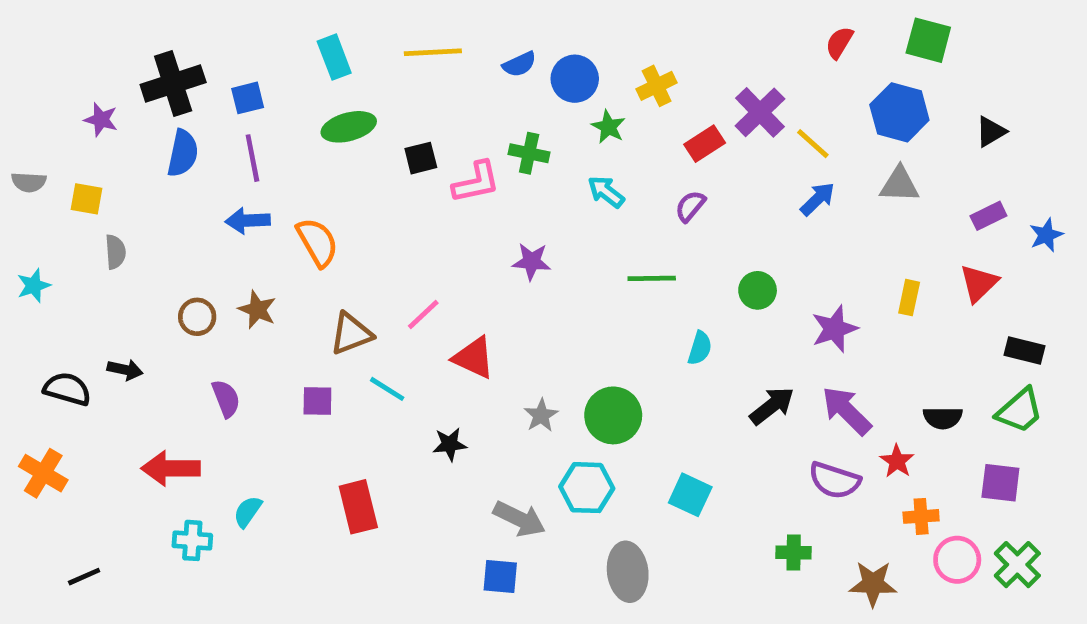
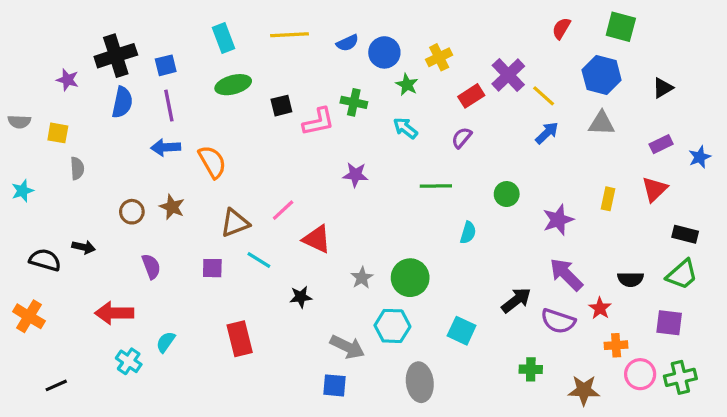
black arrow: (772, 406) -> (516, 300), moved
cyan cross: (192, 540) -> (129, 361), turned 30
green cross: (1017, 565) -> (680, 377), turned 32

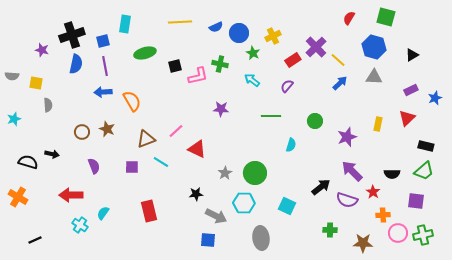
cyan rectangle: (224, 38) -> (125, 24), moved, turned 30
black star: (301, 297) -> (196, 194), moved

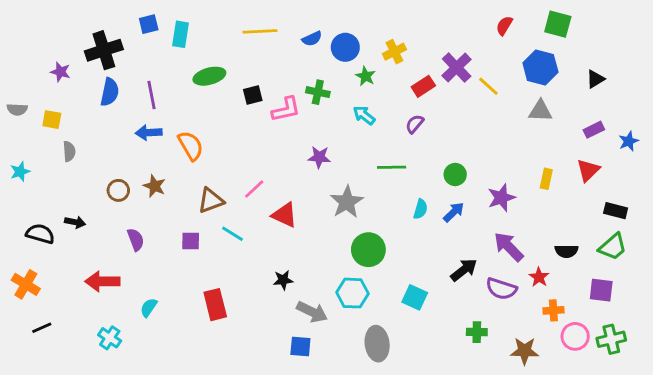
blue square: (103, 41) -> (149, 24), moved
blue arrow: (340, 83) -> (454, 212), moved
gray star: (225, 173) -> (347, 202), moved, size x1.6
cyan cross: (80, 225) -> (110, 338), moved
black line: (35, 240) -> (42, 328), moved

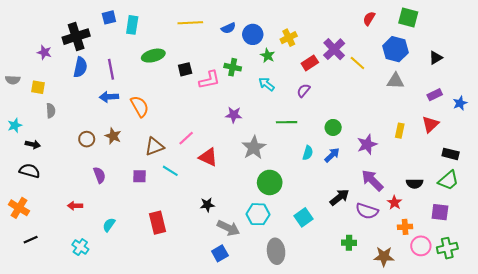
black arrow: (75, 222) -> (33, 144), moved
red arrow: (102, 281) -> (75, 206), size x0.6
cyan square: (415, 297) -> (304, 217), turned 30
blue square: (300, 347) -> (220, 253), turned -35

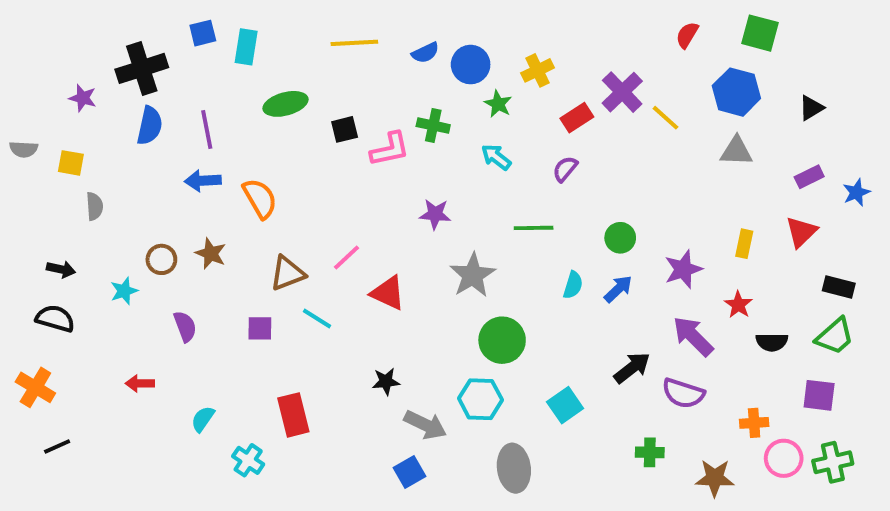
cyan star: (15, 125) -> (124, 291), moved
red star: (394, 203) -> (738, 305), moved
cyan cross: (80, 247) -> (248, 460), moved

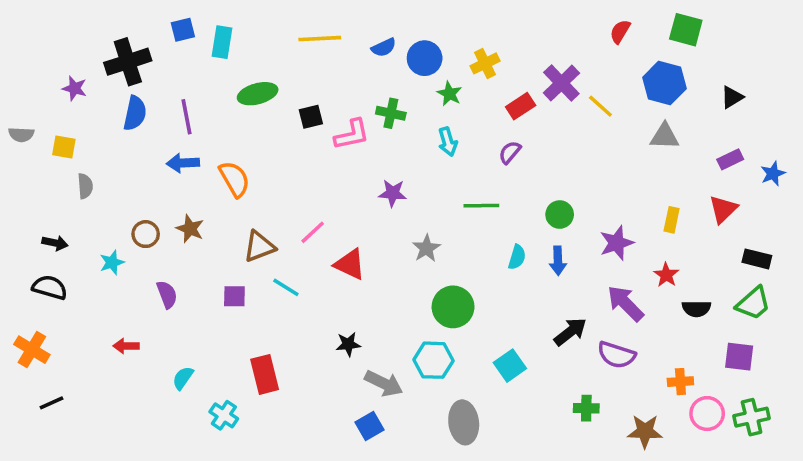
cyan arrow: (496, 157) -> (448, 142), turned -144
gray star: (473, 275) -> (426, 248), size x0.7
blue arrow: (618, 289) -> (558, 261), turned 132

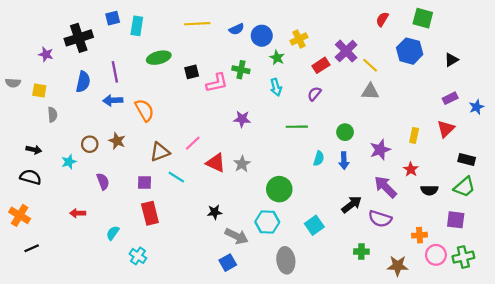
blue semicircle: (135, 113) -> (83, 82), moved
gray triangle: (664, 136) -> (370, 92), moved
gray star: (426, 248) -> (242, 164), moved
red rectangle: (265, 374) -> (150, 213), moved

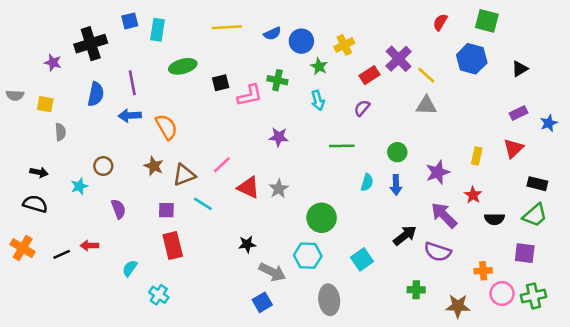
brown star: (117, 141) -> (154, 166), moved
black line: (32, 248) -> (62, 254), moved

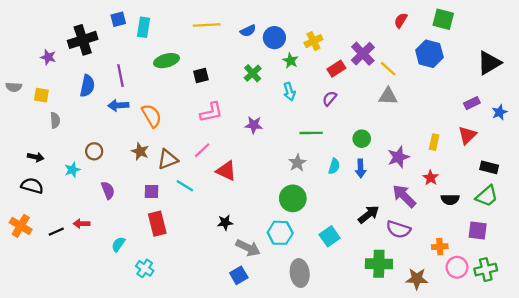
black triangle: (520, 69) -> (489, 63), moved, size x1.6
green cross: (277, 80) -> (253, 73), turned 36
pink L-shape: (250, 95) -> (211, 112), moved
gray star: (279, 189) -> (297, 163), moved
green cross: (416, 290) -> (379, 264), size x1.6

